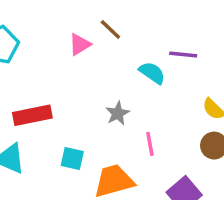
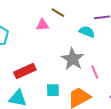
pink triangle: (80, 44) -> (42, 25), turned 40
gray star: (118, 113) -> (73, 59), size x1.6

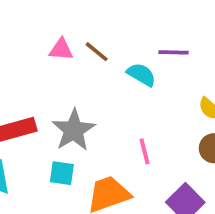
brown line: (58, 13) -> (97, 52), moved
gray star: (73, 59) -> (73, 130), moved

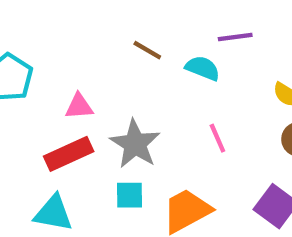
pink triangle: (61, 49) -> (79, 106), moved
pink line: (145, 151) -> (217, 138), moved

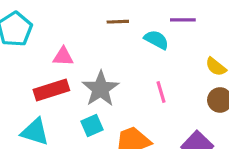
brown line: (147, 50) -> (118, 22), turned -40
cyan square: (130, 195) -> (92, 126), turned -30

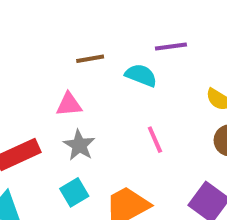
pink triangle: (63, 56) -> (69, 104), moved
gray star: (101, 89) -> (79, 145), size x0.7

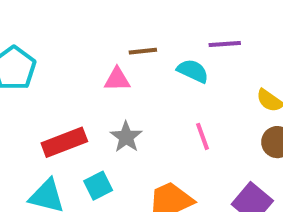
pink triangle: (69, 104) -> (117, 79), moved
cyan square: (74, 192) -> (98, 186), moved

